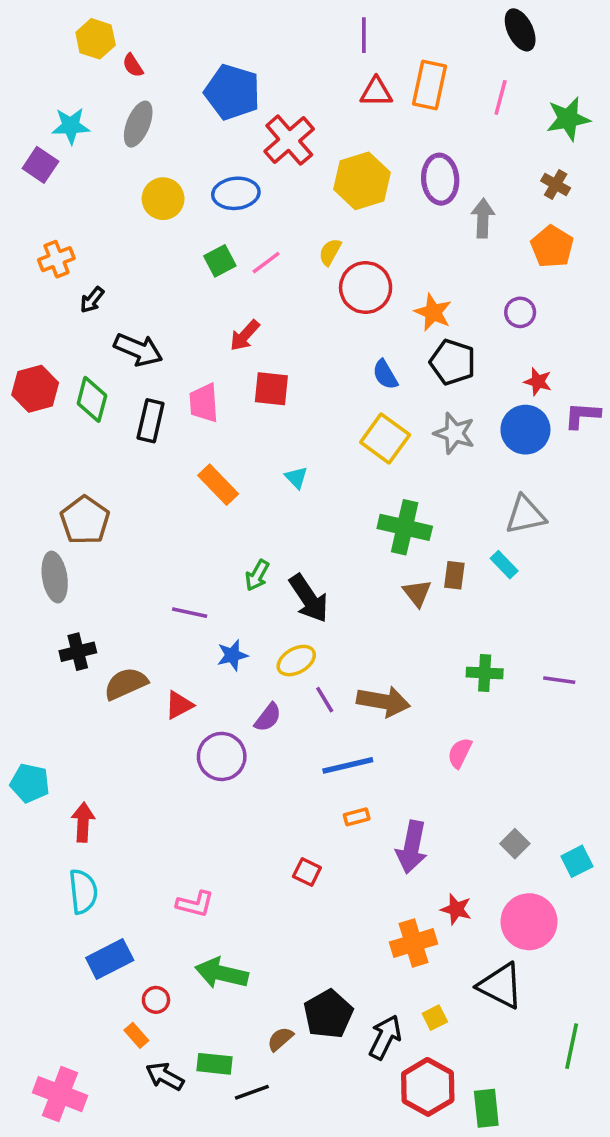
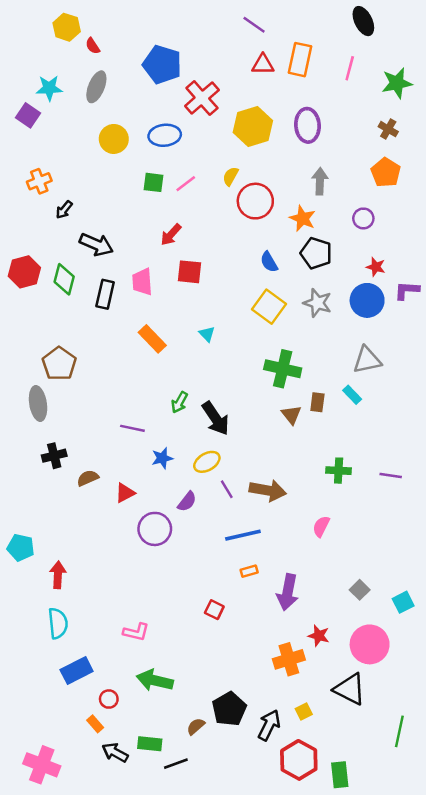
purple line: (364, 35) -> (254, 25), turned -55
gray arrow: (483, 218) -> (320, 181), moved
green square: (220, 261) -> (154, 182), turned 35
brown semicircle: (126, 684) -> (88, 478), size x0.7

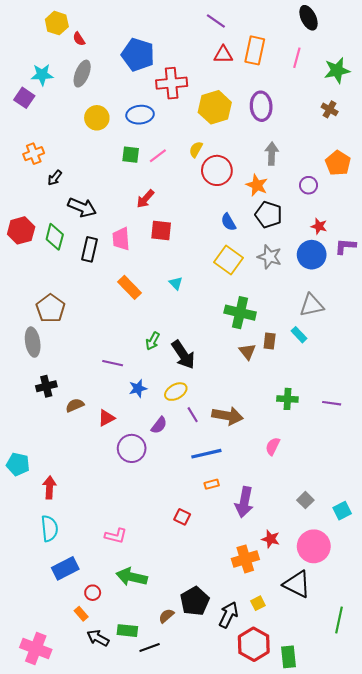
red cross: (202, 98) -> (172, 83), turned 36
orange pentagon: (386, 173) -> (338, 163), moved

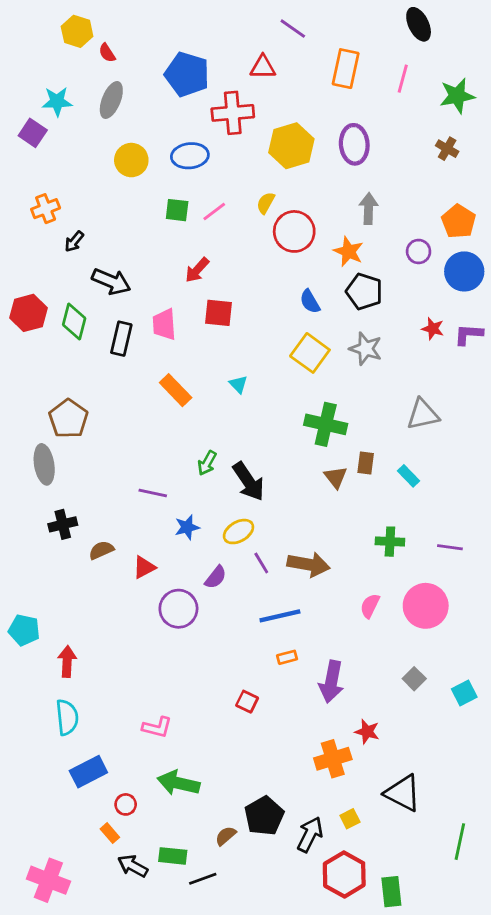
red triangle: (223, 55) -> (263, 67), moved
red star: (319, 226) -> (433, 329), moved
blue circle: (312, 255) -> (464, 271), moved
cyan rectangle: (299, 335) -> (409, 476), moved
pink circle: (314, 546) -> (426, 606), moved

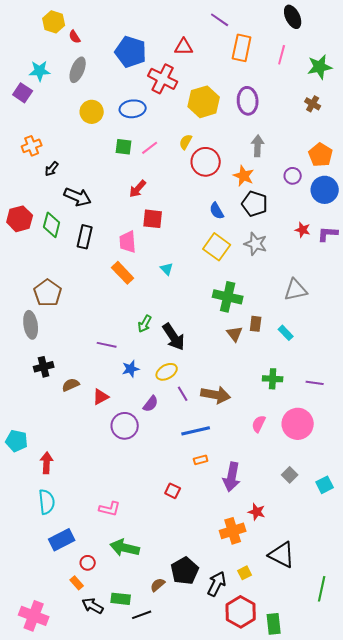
purple line: (293, 29) -> (220, 20), moved
red cross: (233, 113) -> (163, 79), turned 32
pink trapezoid: (164, 324) -> (128, 242), moved

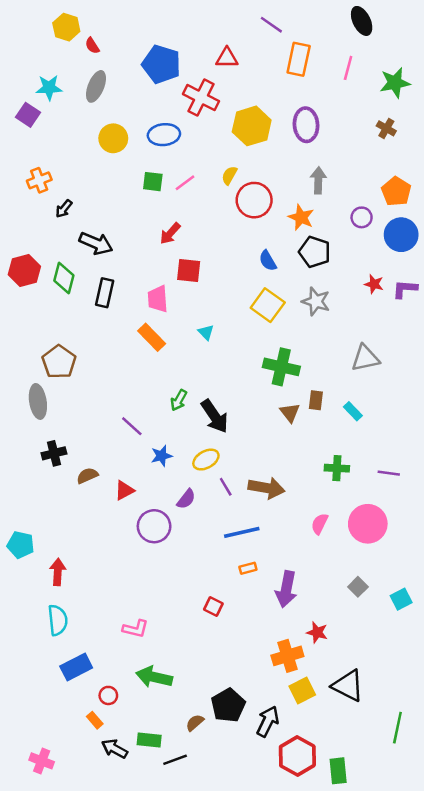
purple line: (107, 345) -> (132, 426), turned 30
yellow square: (245, 573) -> (302, 691), moved, size x1.5
pink cross: (34, 616) -> (42, 761), size x0.7

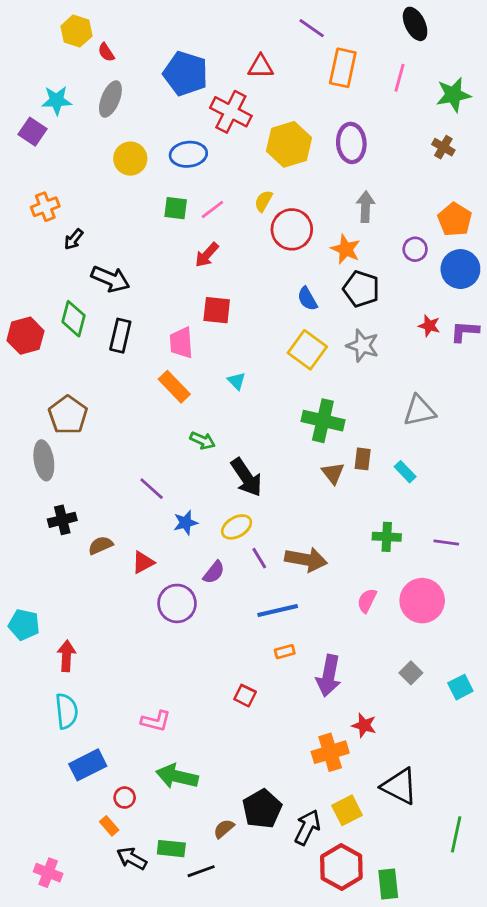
red arrow: (170, 233) -> (207, 255), moved
red hexagon: (24, 271) -> (25, 336), moved
green arrow: (179, 400) -> (203, 440), moved, turned -95
yellow square: (302, 691) -> (347, 810), moved

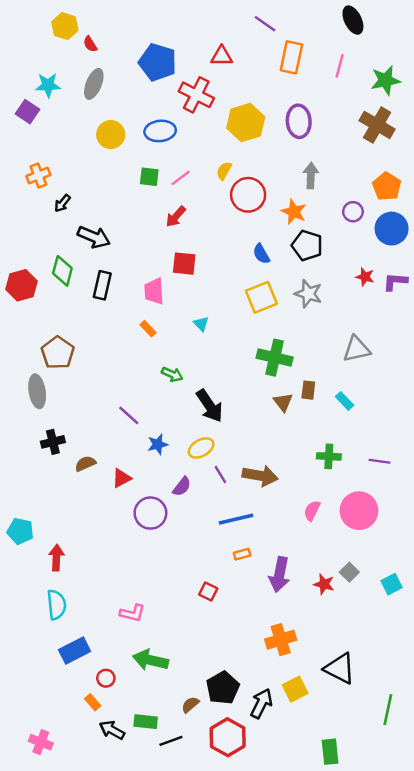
brown cross: (443, 147) -> (377, 125), size x1.8
yellow square: (307, 350) -> (261, 297), turned 32
orange rectangle: (174, 387) -> (148, 329), size x0.6
red star: (364, 725) -> (324, 584), moved
red hexagon: (341, 867) -> (228, 737), moved

